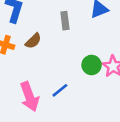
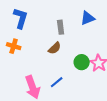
brown semicircle: (33, 41) -> (55, 48), moved

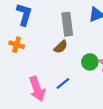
gray rectangle: (61, 27) -> (67, 24), size x1.5

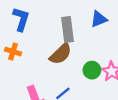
brown semicircle: (61, 47) -> (61, 54), size x1.5

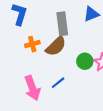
orange cross: (13, 52) -> (32, 44), moved, turned -32

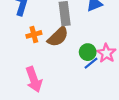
blue line: (58, 83) -> (91, 63), moved

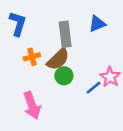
green circle: (88, 52) -> (64, 76), moved

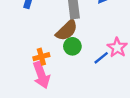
orange cross: (32, 57) -> (41, 57), moved

